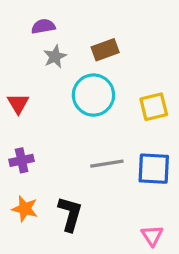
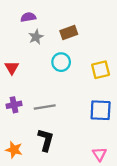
cyan circle: (93, 95) -> (61, 62), size x0.7
gray line: (107, 164) -> (45, 107), moved
orange star: (25, 209) -> (14, 150), moved

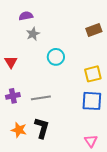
brown rectangle: (69, 32) -> (94, 30), moved
yellow square: (101, 70) -> (93, 74), moved
orange star: (14, 150) -> (19, 130), moved

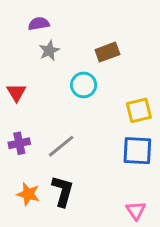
brown rectangle: (94, 30) -> (107, 52), moved
gray line: (41, 98) -> (61, 146), turned -30

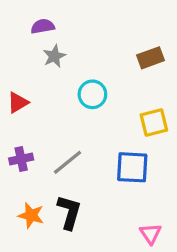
brown rectangle: (107, 52) -> (151, 58), moved
red triangle: (16, 92) -> (18, 103), turned 30
blue square: (137, 151) -> (132, 167), moved

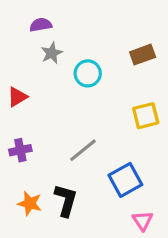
cyan circle: (92, 94) -> (88, 73), moved
gray line: (68, 162) -> (83, 150), moved
blue square: (132, 167) -> (125, 180), moved, turned -32

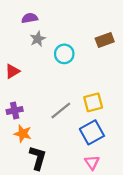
yellow square: (146, 116) -> (93, 102), moved
black L-shape: (66, 200) -> (38, 158), moved
orange star: (30, 203) -> (23, 134), moved
pink triangle: (143, 221) -> (92, 162), moved

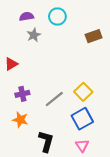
cyan circle: (64, 54) -> (57, 17), moved
yellow square: (93, 102) -> (83, 92), turned -30
purple cross: (15, 110) -> (22, 94), moved
black L-shape: (38, 158) -> (46, 141), moved

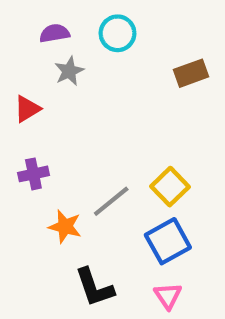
red triangle: (11, 64) -> (27, 109), moved
purple cross: (22, 94) -> (33, 174), moved
orange star: (20, 120) -> (65, 226), moved
black L-shape: (46, 141) -> (94, 287), turned 145

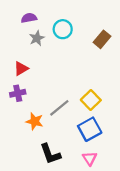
cyan circle: (117, 33) -> (63, 29), moved
brown rectangle: (191, 73) -> (102, 39), turned -30
red triangle: (27, 109) -> (21, 69), moved

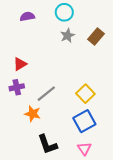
cyan circle: (63, 29) -> (64, 12), moved
gray star: (37, 38) -> (67, 36), moved
gray line: (59, 108) -> (46, 94), moved

